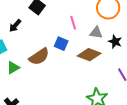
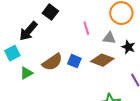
black arrow: (15, 26) -> (28, 31), size x1.5
blue square: (61, 44) -> (74, 61), moved

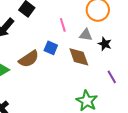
brown diamond: (102, 60) -> (79, 57), turned 50
blue square: (74, 61) -> (51, 48), moved

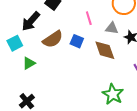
brown semicircle: (29, 59) -> (53, 39), moved

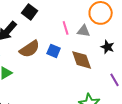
gray triangle: (112, 28) -> (84, 31), moved

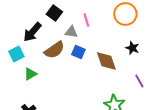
pink line: (66, 28) -> (86, 20), moved
gray triangle: (84, 31) -> (71, 32), moved

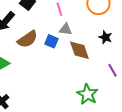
gray triangle: (71, 32) -> (65, 29), moved

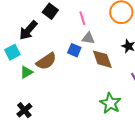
brown semicircle: (27, 39) -> (46, 61), moved

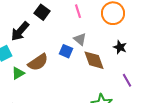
pink line: (82, 18) -> (78, 11), moved
gray triangle: (88, 38) -> (80, 39), turned 32

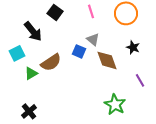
black arrow: (20, 31) -> (33, 31), turned -80

